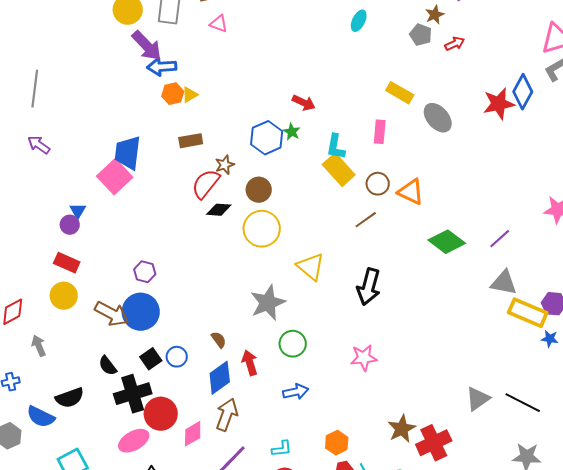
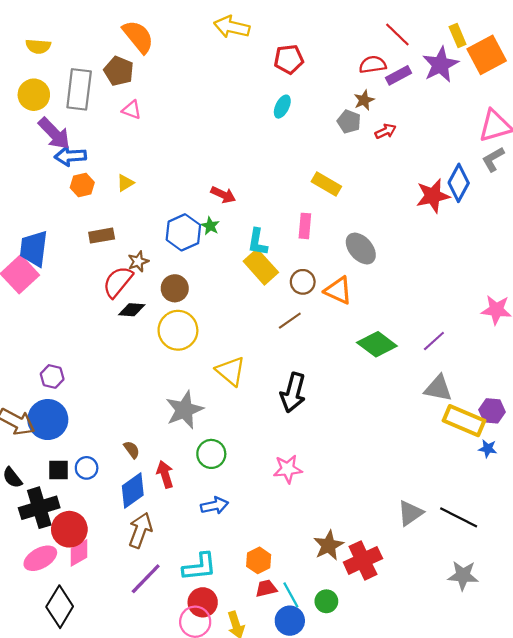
yellow triangle: (190, 95) -> (125, 183), moved
gray ellipse: (438, 118) -> (361, 249), moved
black square: (151, 359) -> (59, 470), turned 35
pink diamond: (193, 434) -> (79, 553), moved
cyan L-shape: (282, 449) -> (199, 567), size x1.6

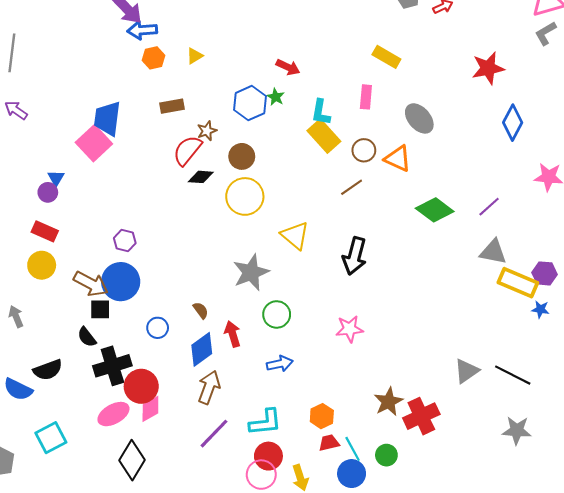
blue diamond: (459, 183) -> (513, 123), moved
black square: (59, 470) -> (100, 309), moved

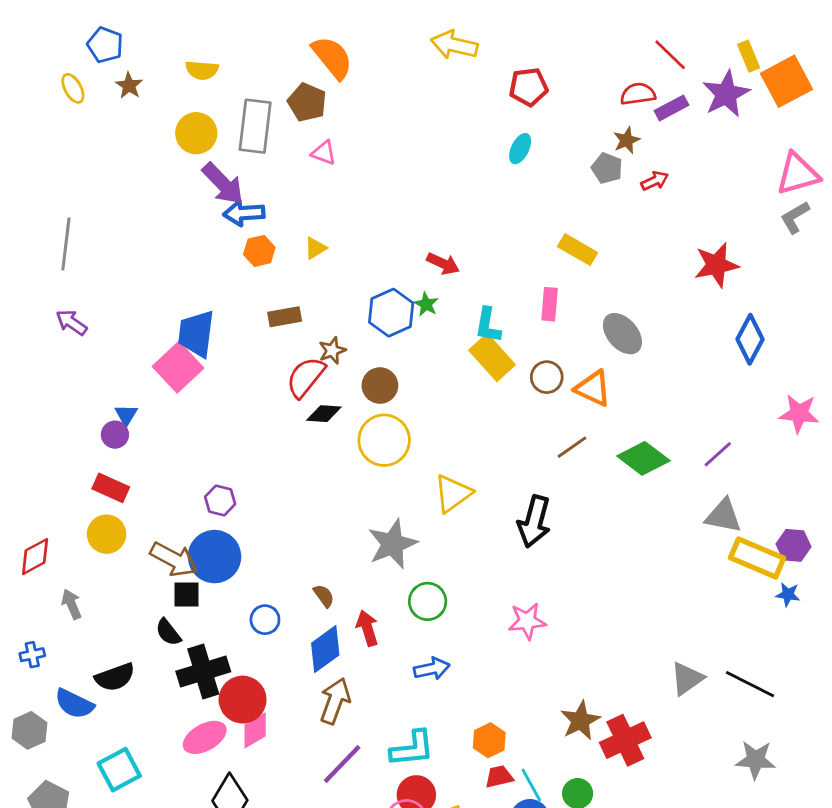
brown line: (352, 187) -> (572, 447), moved
yellow triangle: (295, 235) -> (453, 493), turned 44

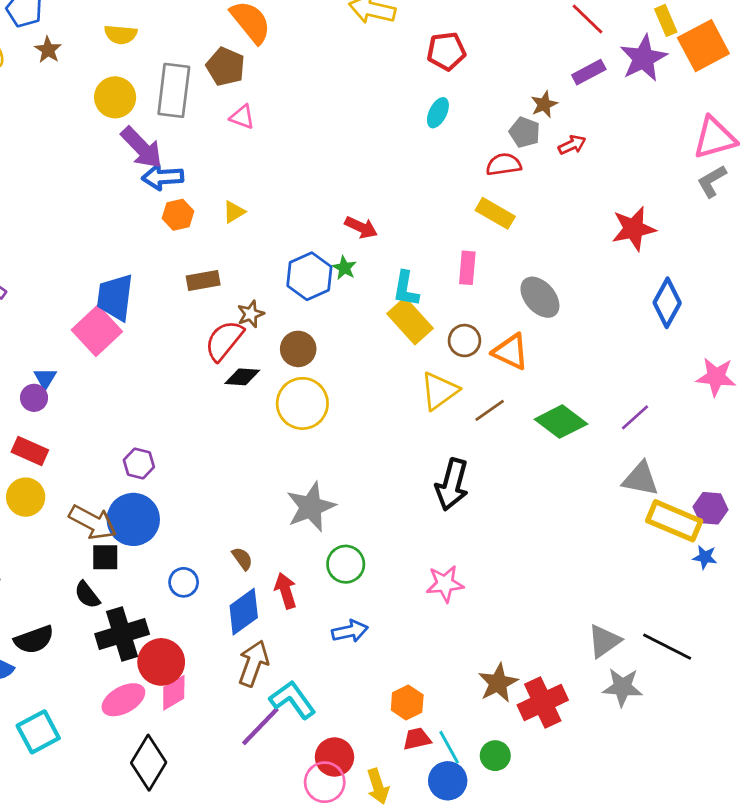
red semicircle: (638, 94) -> (504, 164), moved
yellow triangle: (453, 493) -> (439, 391), moved
cyan L-shape: (412, 749) -> (293, 700), moved, turned -120
gray star: (756, 760) -> (622, 687), moved

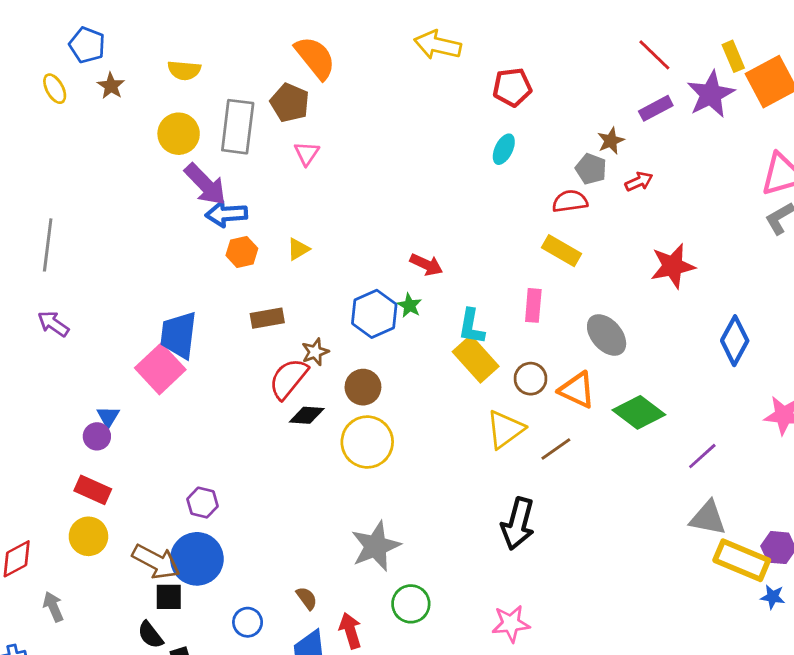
pink triangle: (242, 117) -> (307, 153), turned 44
red star: (634, 229) -> (673, 266), moved
green diamond: (561, 422) -> (639, 412), moved

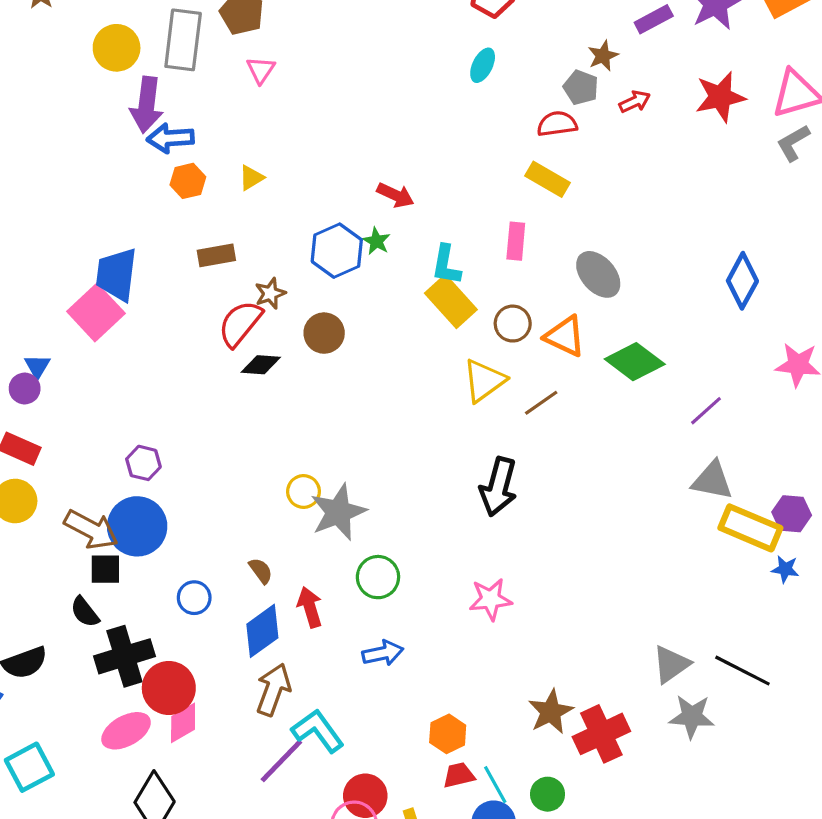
purple arrow: (205, 184) -> (147, 105), turned 51
red star: (673, 266) -> (720, 97), moved
yellow circle: (367, 442) -> (304, 492), moved, size x0.6

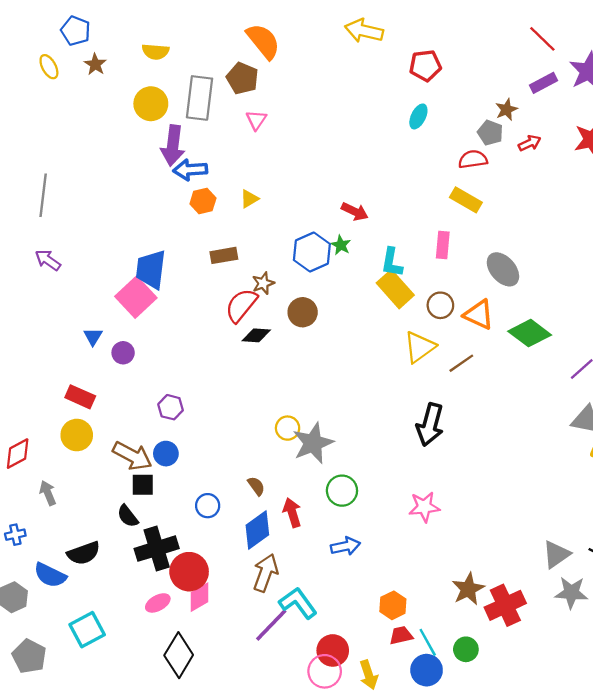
purple circle: (25, 389) -> (123, 353), moved
blue circle: (137, 526) -> (166, 454), size x0.6
pink ellipse: (126, 731) -> (158, 603), size x0.7

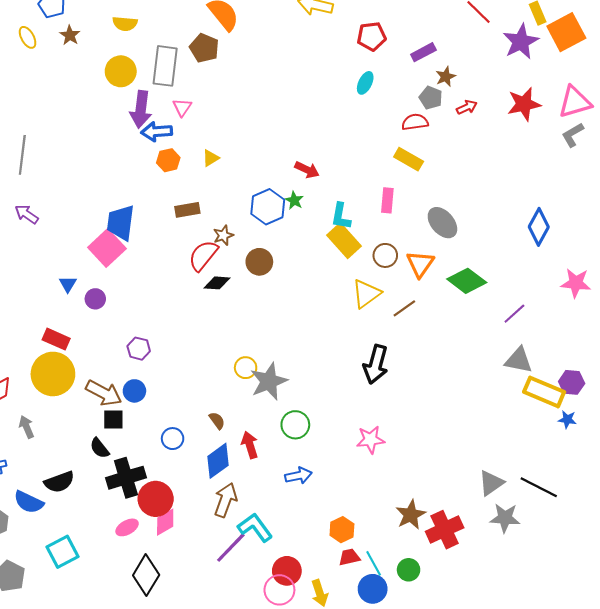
purple rectangle: (544, 83) -> (423, 52), moved
pink triangle: (256, 120) -> (182, 107), moved
orange triangle: (479, 315) -> (420, 264), turned 40
yellow circle: (77, 435) -> (53, 374), size x1.5

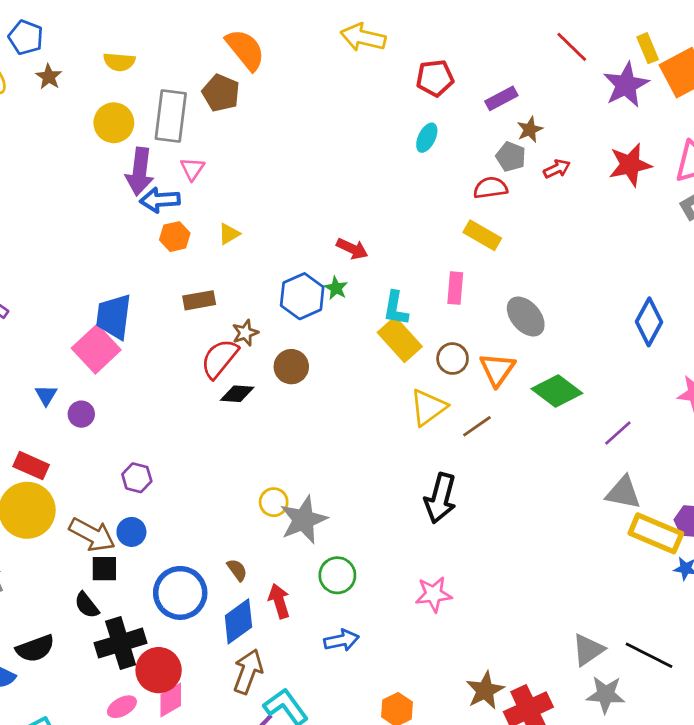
blue circle: (173, 439) -> (180, 593), size x1.8

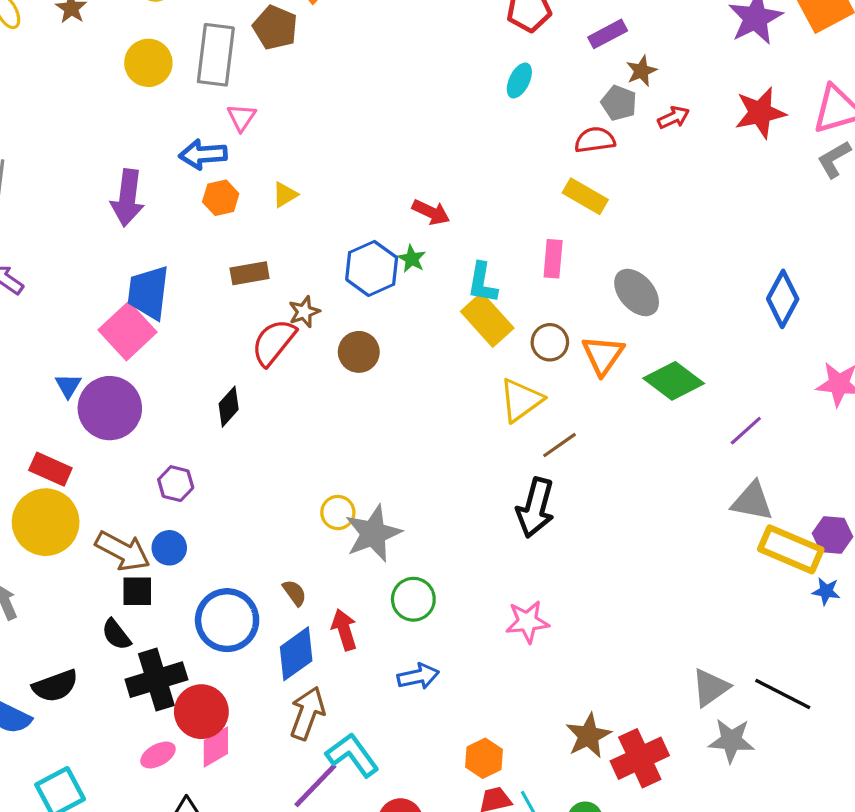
purple arrow: (140, 172) -> (128, 198), moved
black diamond: (237, 394) -> (229, 407), moved, turned -52
purple circle: (81, 414) -> (110, 408), size x2.0
brown line: (477, 426) -> (559, 445), moved

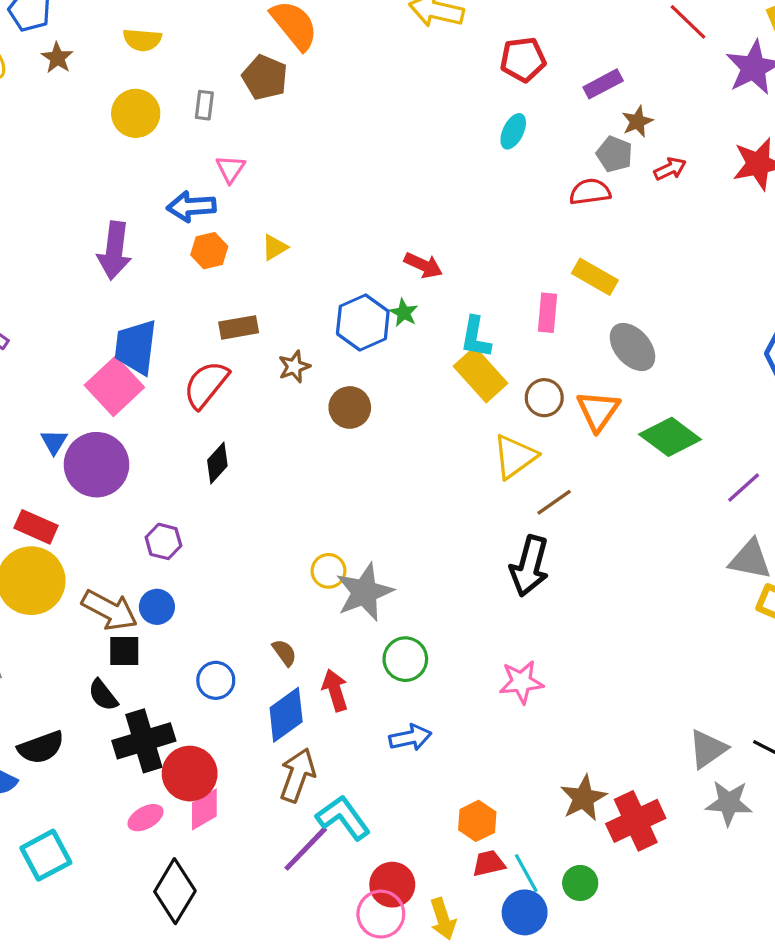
gray rectangle: (216, 55) -> (204, 105), size x0.5
yellow rectangle: (585, 196) -> (595, 277), moved
red semicircle: (274, 342) -> (206, 385), moved
blue circle: (227, 620) -> (216, 680), size x0.6

